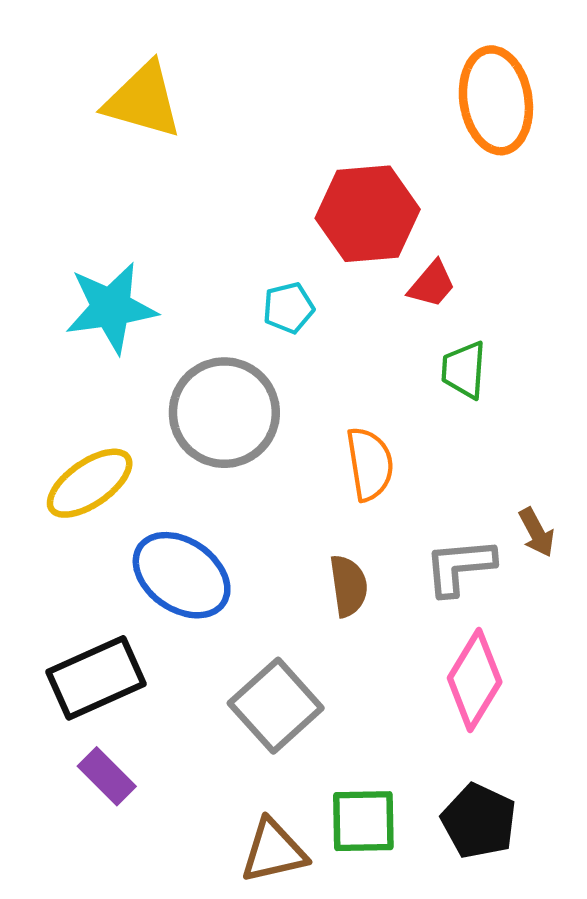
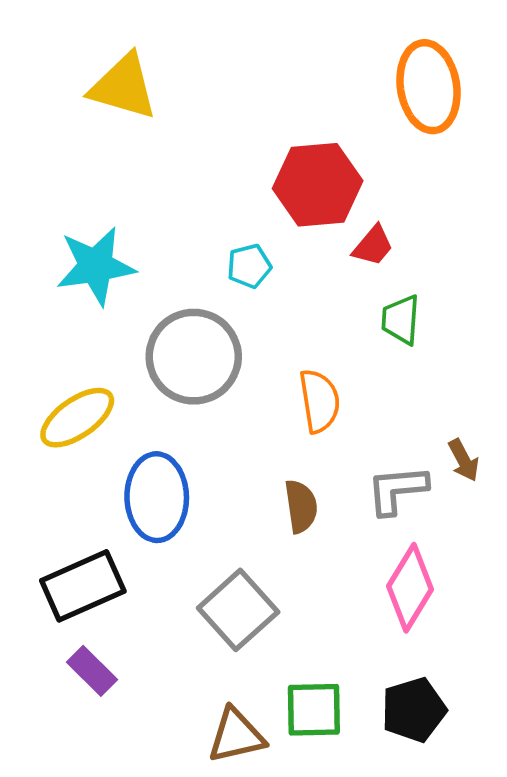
blue ellipse: (182, 575) -> (157, 497), turned 54
black pentagon: (479, 821) -> (414, 710), turned 30

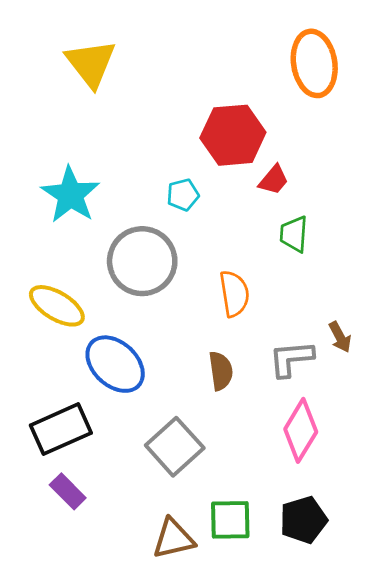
yellow triangle: (123, 87) -> (91, 63), turned 36
cyan star: (96, 266) -> (70, 195), turned -30
yellow ellipse: (77, 418) -> (57, 306), turned 66
blue ellipse: (157, 497) -> (115, 364), turned -46

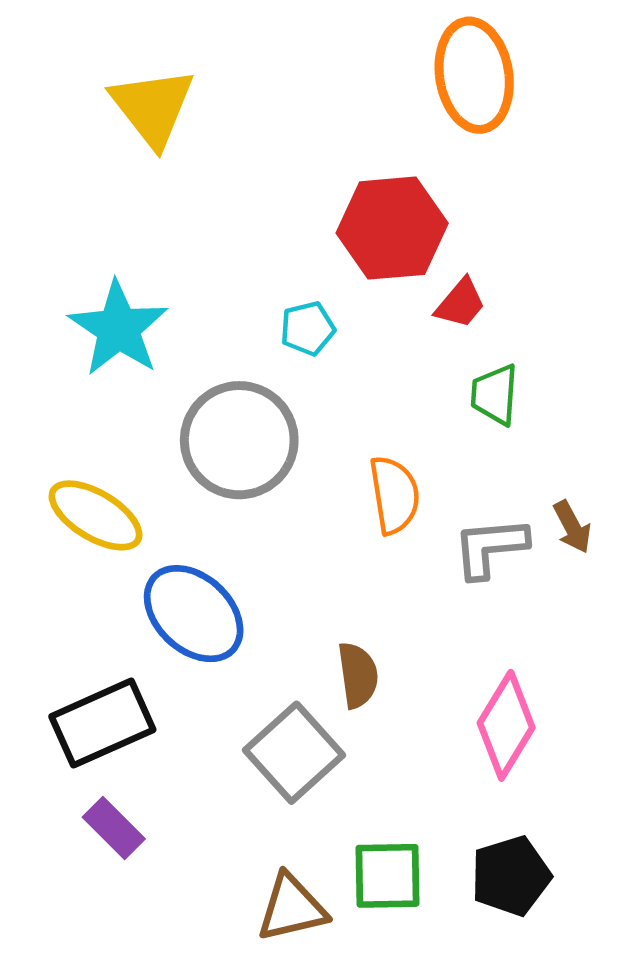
orange ellipse: (314, 63) -> (474, 75), moved
brown arrow: (340, 337) -> (572, 527), moved
gray L-shape: (291, 359) -> (490, 547), moved
brown semicircle: (221, 371) -> (358, 675), moved

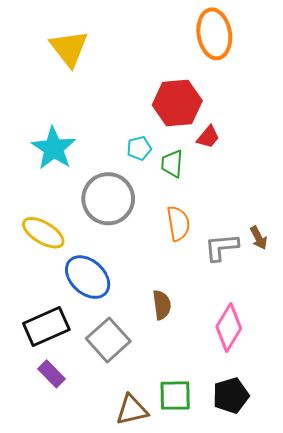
green trapezoid: (495, 395) -> (172, 164), moved
gray square: (294, 753) -> (108, 340), moved

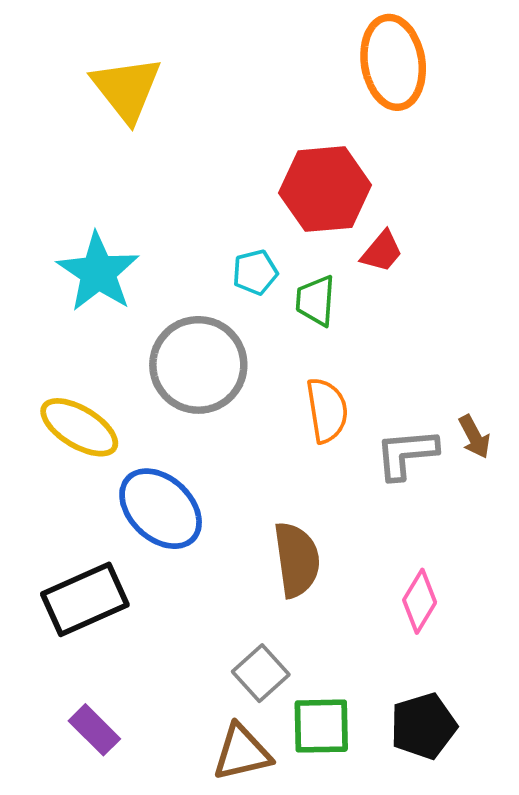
brown semicircle: (162, 305) -> (297, 560), size x1.4
pink diamond: (229, 328) -> (420, 601), size x0.7
gray square: (108, 340) -> (261, 673), moved, size x0.7
purple rectangle: (52, 374) -> (94, 730), moved

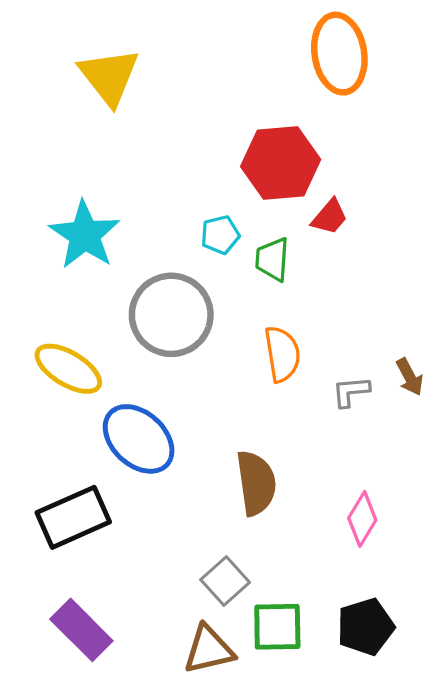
gray L-shape: (406, 454) -> (351, 392), size x0.7
purple rectangle: (94, 730) -> (81, 630), size x1.4

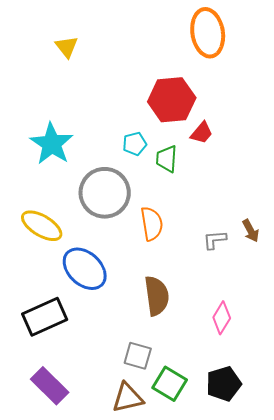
yellow triangle: (109, 76) -> (67, 47), size x0.6
orange semicircle: (282, 354) -> (152, 224), moved
gray square: (225, 581) -> (138, 356), turned -32
green square: (277, 627) -> (170, 384), turned 32

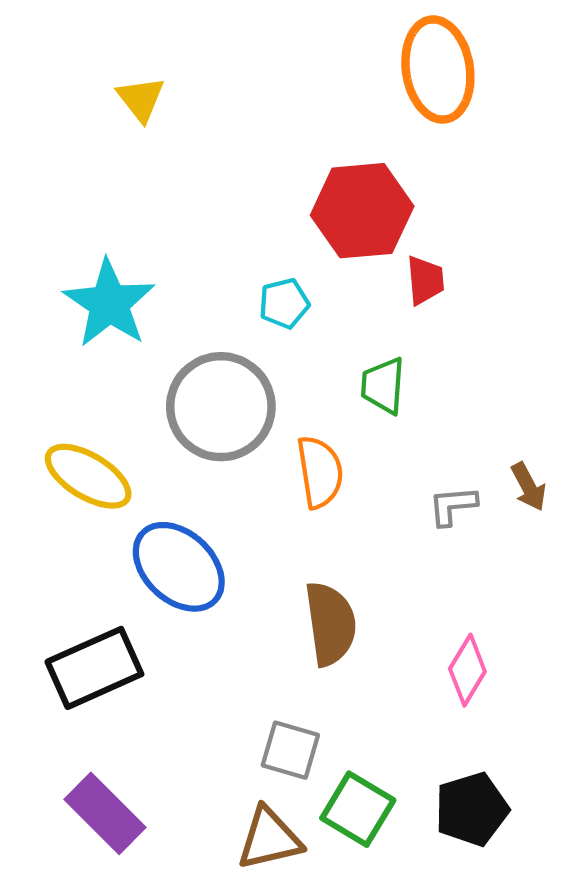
red trapezoid: (202, 133) -> (425, 280), turned -45
green trapezoid: (167, 159) -> (383, 386), moved

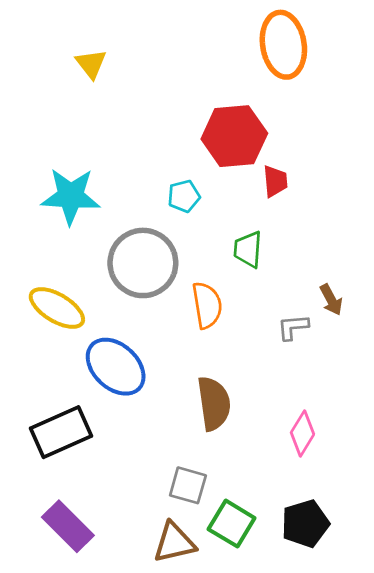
cyan star: (109, 303) -> (71, 196), turned -30
brown arrow: (528, 487) -> (331, 300), moved

